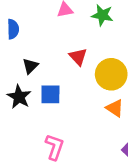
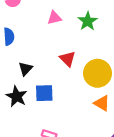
green star: (102, 15) -> (88, 21), turned 30

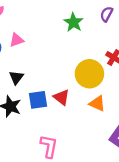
pink triangle: (54, 18) -> (17, 40), moved
red triangle: (68, 59) -> (61, 97), moved

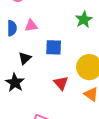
blue square: (38, 100) -> (54, 47), moved

